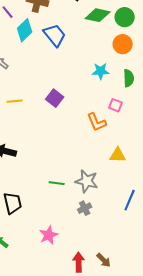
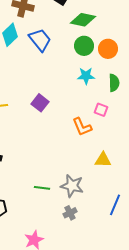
green circle: (125, 17) -> (84, 46), moved

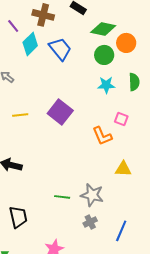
orange circle: (108, 49) -> (126, 43), moved
green semicircle: (114, 83) -> (134, 82), moved
purple square: (40, 103) -> (60, 112), size x1.4
blue line: (115, 205) -> (121, 231), moved

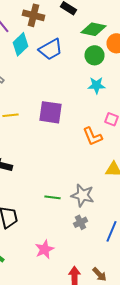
blue trapezoid: (60, 49) -> (50, 49), turned 100
purple square: (60, 112) -> (50, 112), turned -30

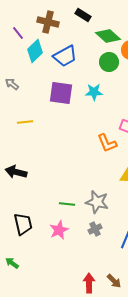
green diamond: (94, 29) -> (108, 36), turned 30
cyan star: (96, 85) -> (94, 92), moved
purple square: (50, 112) -> (61, 93), moved
pink star: (44, 249) -> (59, 230), moved

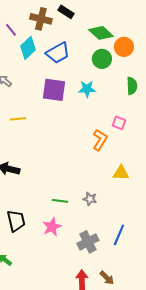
black rectangle: (83, 15) -> (66, 12), moved
orange L-shape: (107, 143) -> (100, 140), turned -125
gray star: (97, 202) -> (90, 199), size x0.6
gray cross: (95, 229) -> (88, 242), moved, size x1.5

